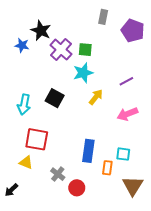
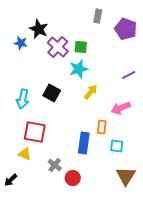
purple line: (126, 81) -> (129, 75), moved
orange rectangle: (107, 168) -> (102, 127), moved

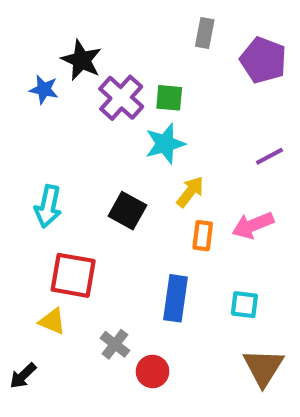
black square: (52, 93) -> (127, 211), moved
orange rectangle: (102, 127) -> (203, 236), moved

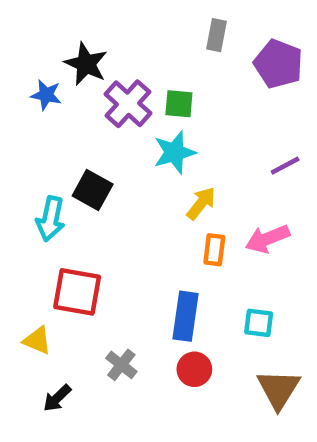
black square: (127, 211) -> (93, 190), moved
yellow triangle: (52, 321) -> (37, 341), moved
red circle: (153, 371) -> (194, 369), moved
black arrow: (23, 376) -> (57, 398), moved

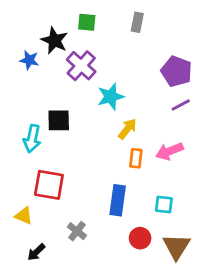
purple pentagon: (278, 64) -> (177, 71), moved
green square: (179, 104) -> (87, 22), moved
black square: (93, 190) -> (59, 120), turned -30
red circle: (194, 369) -> (140, 238), moved

